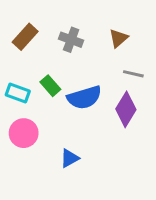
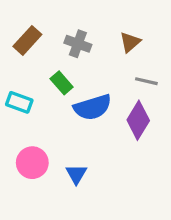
green rectangle: (50, 86) -> (62, 83), moved
pink circle: (24, 133) -> (32, 163), moved
blue triangle: (70, 158) -> (76, 174), turned -30

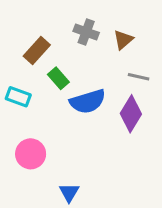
brown rectangle: (27, 40) -> (37, 50), moved
gray cross: (78, 44) -> (86, 32), moved
blue triangle: (76, 174) -> (69, 192), moved

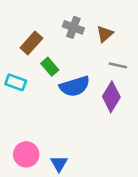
pink circle: (31, 154) -> (26, 154), moved

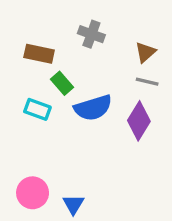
brown triangle: (105, 34) -> (145, 52), moved
brown rectangle: (31, 43) -> (39, 54), turned 60
cyan rectangle: (16, 82) -> (37, 109), moved

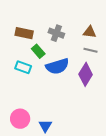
gray cross: (91, 34) -> (56, 33), moved
brown triangle: (145, 52) -> (90, 32), turned 48

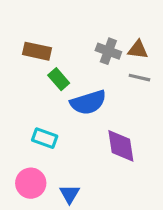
gray cross: (56, 33) -> (108, 51), moved
cyan rectangle: (23, 67) -> (45, 138), moved
purple diamond: (86, 74) -> (121, 146), moved, turned -40

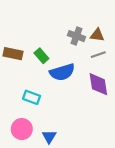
brown rectangle: (37, 51) -> (13, 54), moved
gray line: (139, 78) -> (98, 55), turned -32
purple diamond: (121, 146) -> (98, 84), moved

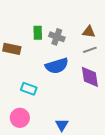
gray cross: (76, 36) -> (57, 37), moved
green rectangle: (41, 56) -> (38, 33), moved, turned 40
blue triangle: (49, 137) -> (62, 125), moved

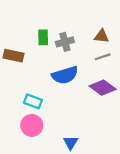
gray cross: (57, 37) -> (65, 42), turned -35
purple diamond: (90, 77) -> (103, 88), turned -45
pink circle: (20, 118) -> (32, 125), moved

